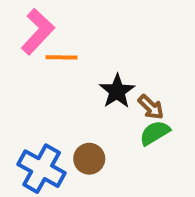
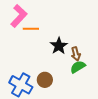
brown arrow: (151, 107) -> (76, 54), turned 32

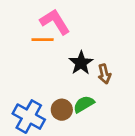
pink L-shape: (19, 16) -> (55, 22), moved, turned -75
green semicircle: (78, 67) -> (84, 104), moved

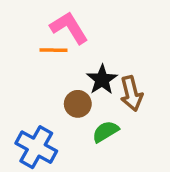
brown arrow: (104, 74) -> (131, 93), size x1.4
brown circle: (62, 110) -> (78, 104), moved

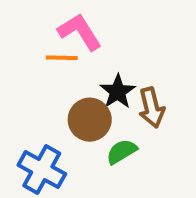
brown circle: (78, 104) -> (90, 120), size x1.4

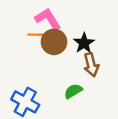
black star: (118, 92) -> (84, 43), moved
brown circle: (90, 120) -> (54, 42), moved

